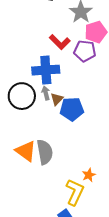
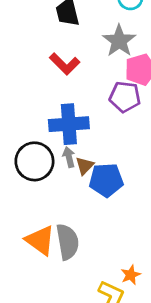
red L-shape: (60, 42) -> (65, 64), moved

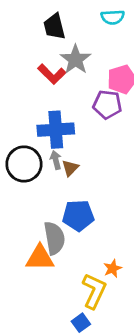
gray star: (119, 41) -> (76, 60), moved
blue pentagon: (106, 180) -> (78, 216), moved
orange triangle: (40, 240) -> (40, 258), moved, turned -36

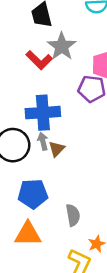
blue pentagon: (78, 216) -> (33, 194), moved
gray semicircle: (54, 238) -> (73, 215), moved, size x0.7

